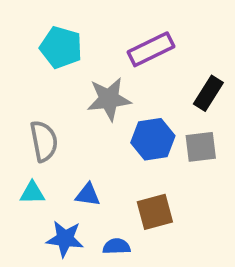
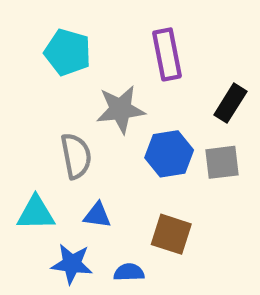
purple rectangle: (151, 49) -> (167, 54), turned -75
gray semicircle: (44, 141) -> (76, 156), moved
cyan triangle: (32, 193) -> (36, 213), size x1.4
brown square: (155, 212) -> (171, 234), turned 33

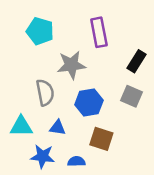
blue hexagon: (169, 154) -> (89, 103), moved
gray square: (222, 162) -> (132, 96), turned 30

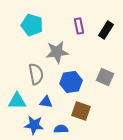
purple rectangle: (99, 32) -> (79, 26), size x0.7
black rectangle: (137, 61) -> (106, 30), moved

